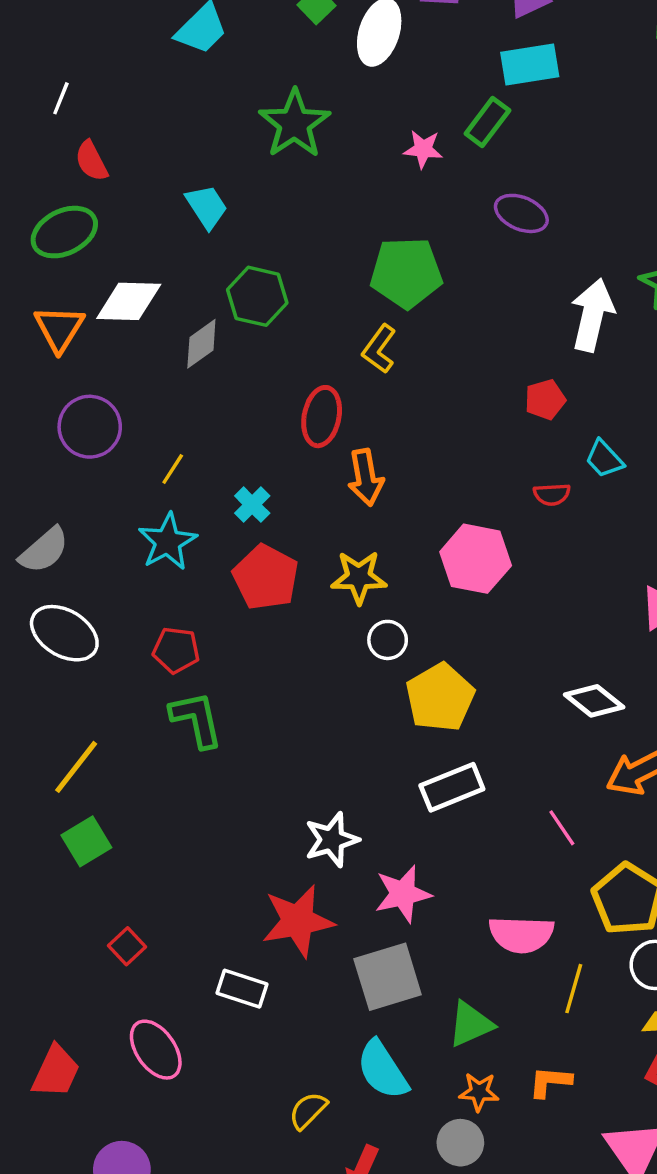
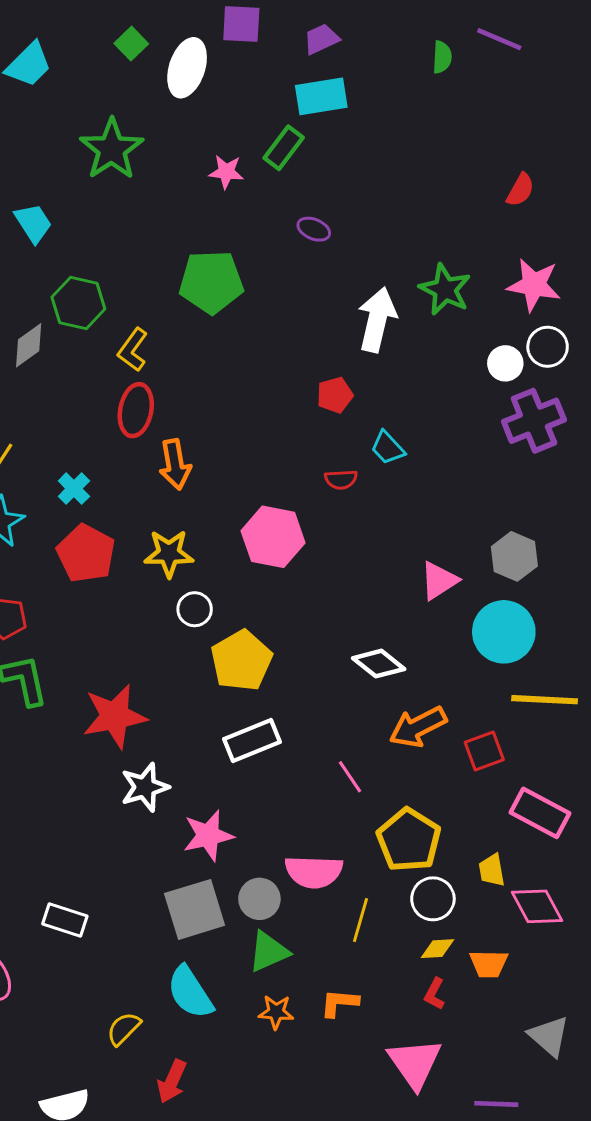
purple ellipse: (521, 213) -> (314, 229), size x0.7
yellow L-shape: (379, 349) -> (133, 350), moved
red star: (298, 921) -> (115, 716), moved
gray circle: (460, 1143) -> (259, 899), moved

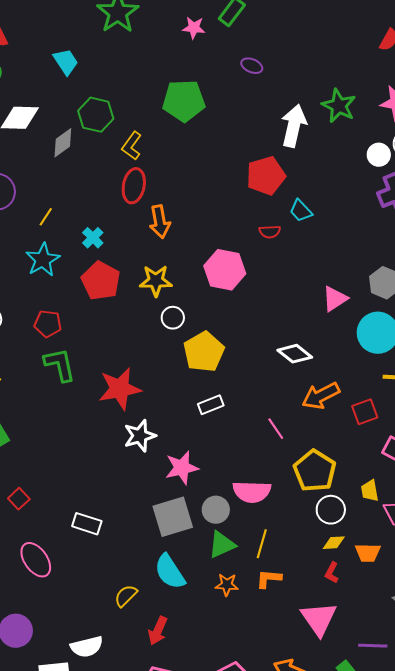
red pentagon: (335, 395) -> (266, 176), size x1.6
white rectangle: (252, 740) -> (211, 405), size x0.7
yellow line: (361, 920) -> (262, 544), moved

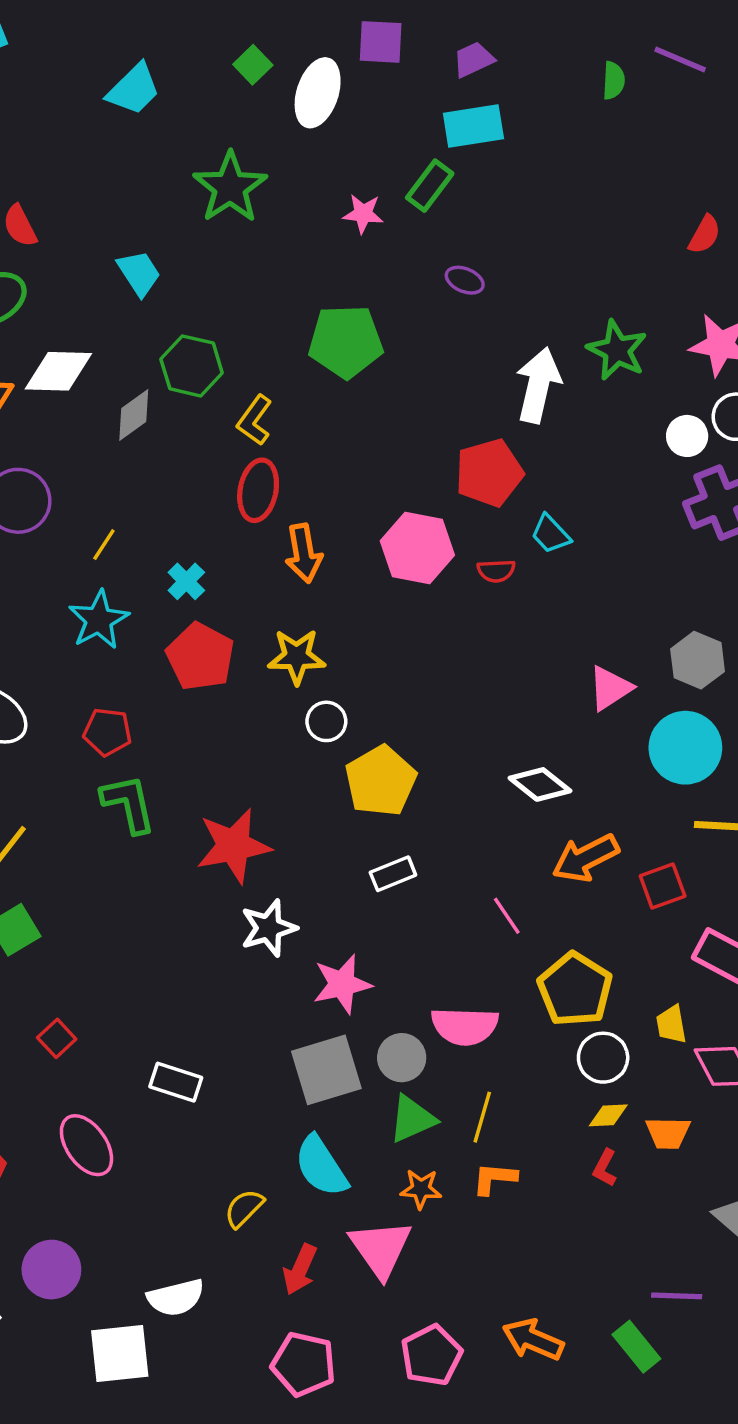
pink hexagon: (225, 270) -> (417, 548), moved
pink triangle: (319, 619) -> (381, 1249), moved

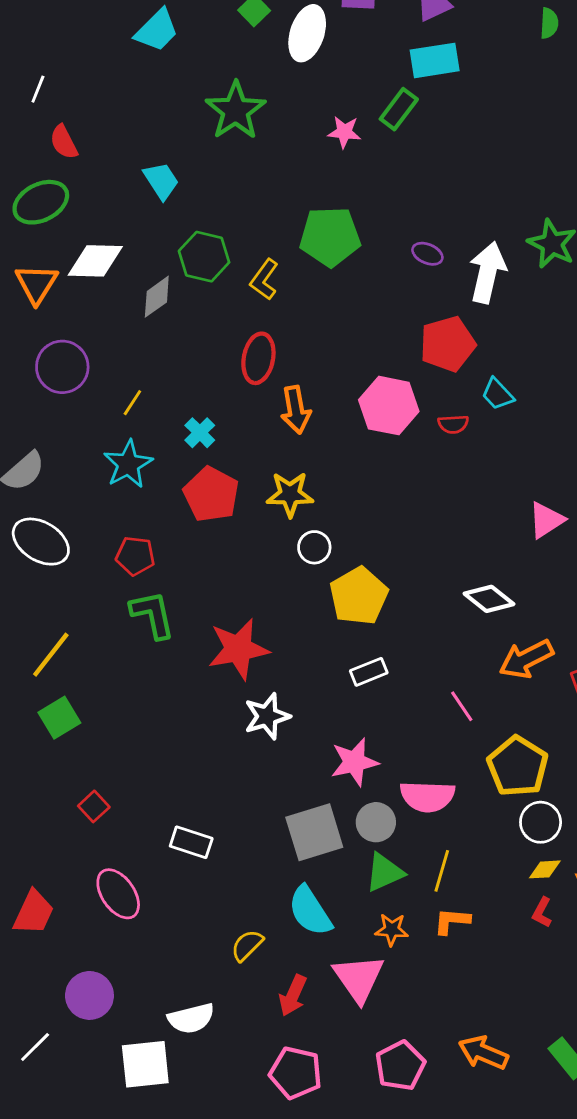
purple ellipse: (465, 280) -> (427, 254), moved
yellow L-shape: (255, 420) -> (264, 280), moved
pink star: (342, 984) -> (354, 762), moved

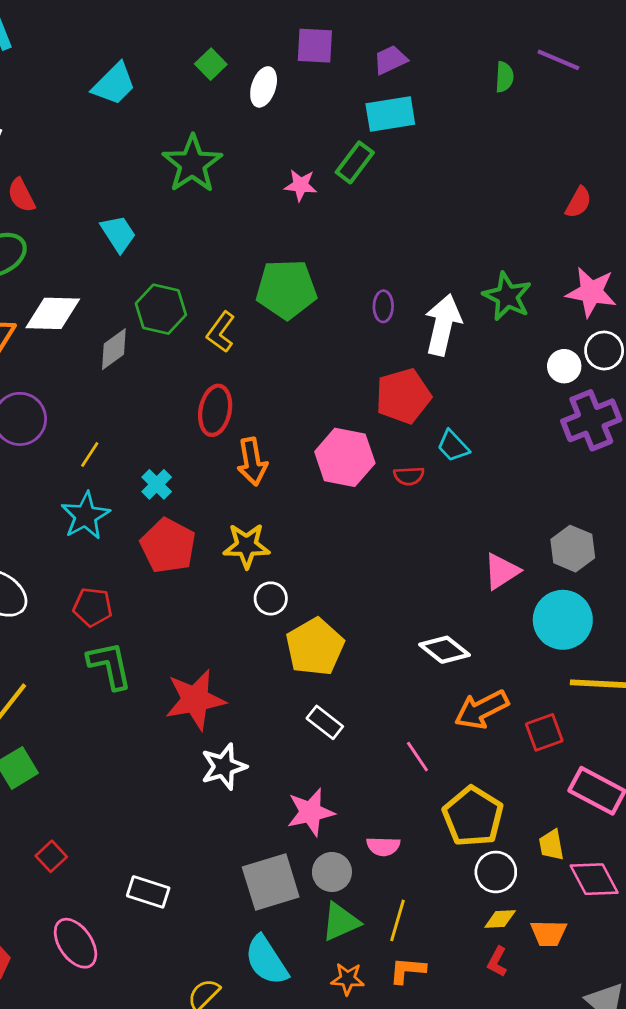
white ellipse: (307, 33) -> (264, 87), size x0.7
purple ellipse: (427, 254) -> (383, 306), turned 68
white rectangle: (369, 672) -> (325, 722), turned 60
pink semicircle: (427, 796) -> (383, 846), size x0.6

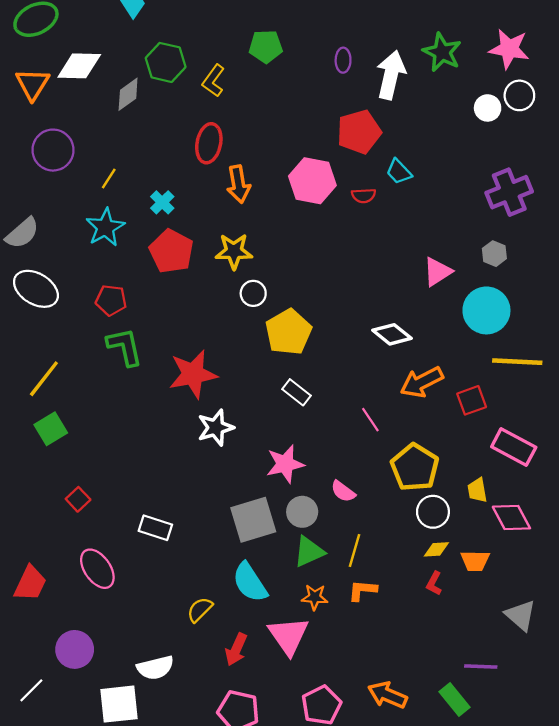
green pentagon: (286, 289) -> (266, 47), size x0.7
purple cross: (591, 420) -> (509, 192), moved
gray hexagon: (573, 549) -> (494, 254), size x0.7
pink semicircle: (383, 846) -> (343, 491), turned 35

